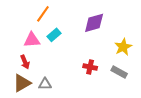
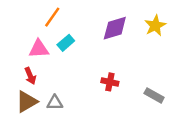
yellow star: (123, 47) -> (155, 26), moved
gray rectangle: (119, 72) -> (154, 95), moved

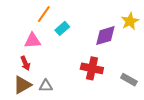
purple diamond: (115, 28) -> (105, 36), moved
cyan rectangle: (66, 43) -> (62, 28), moved
red cross: (110, 82) -> (92, 68), size x1.5

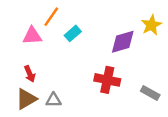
pink triangle: (33, 41) -> (32, 36), moved

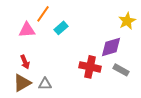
purple diamond: (123, 42) -> (111, 47), moved
gray rectangle: (150, 93) -> (121, 70), moved

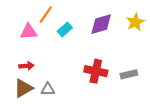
purple diamond: (111, 47) -> (101, 24), moved
red arrow: (25, 62) -> (26, 66), turned -72
gray rectangle: (121, 70) -> (129, 74), turned -42

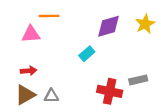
orange line: (46, 15) -> (49, 16), turned 54
cyan rectangle: (65, 30) -> (87, 54), moved
red cross: (96, 71) -> (110, 91), moved

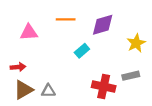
orange line: (49, 16) -> (66, 19), moved
yellow star: (145, 24) -> (136, 43), moved
red arrow: (29, 71) -> (18, 67), moved

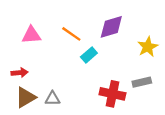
orange line: (66, 19) -> (71, 34), moved, turned 36

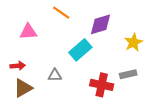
orange line: (71, 34) -> (61, 13), moved
cyan rectangle: (89, 55) -> (80, 50), size x1.5
gray triangle: (53, 99) -> (55, 75), moved

